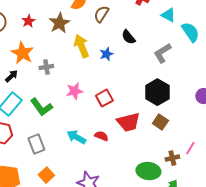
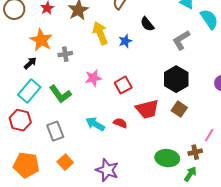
brown cross: (172, 158) -> (195, 152), moved

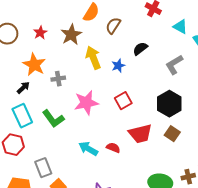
black semicircle: (147, 24) -> (140, 49), turned 91
pink star: (93, 78) -> (86, 103), size x1.4
red square: (123, 85) -> (123, 101), moved
cyan rectangle: (29, 91) -> (22, 116), turned -65
gray rectangle: (55, 131) -> (43, 168), moved

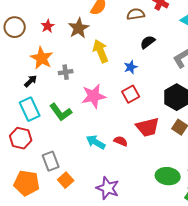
brown semicircle: (113, 26) -> (136, 14), moved, turned 48
blue star: (118, 66) -> (131, 67), moved

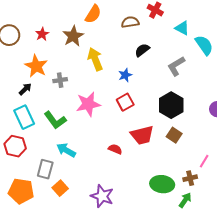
cyan arrow: (96, 142) -> (66, 150), moved
gray rectangle: (51, 161) -> (45, 169), turned 36

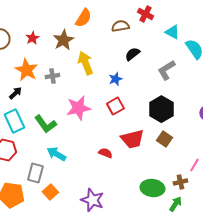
gray cross: (60, 80) -> (52, 76), moved

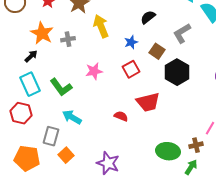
pink star: (78, 108) -> (94, 71), size x0.7
brown square: (164, 139) -> (157, 51), moved

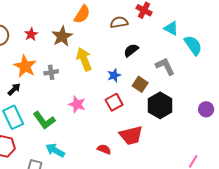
gray L-shape: (182, 33) -> (165, 66), turned 95
pink star: (94, 71) -> (77, 104), turned 30

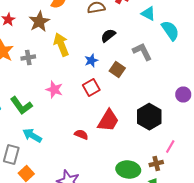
black hexagon: (160, 105) -> (149, 116), moved
red trapezoid: (131, 135) -> (108, 120), turned -45

